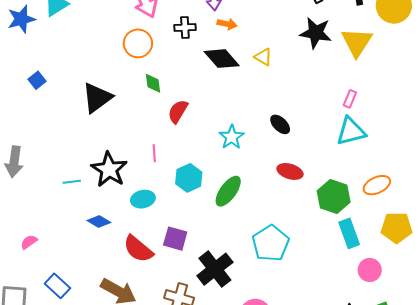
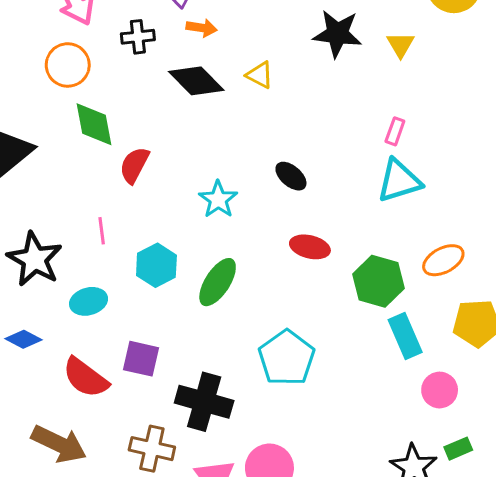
yellow triangle: (357, 42) -> (401, 45), size x0.6
green diamond: (153, 83) -> (94, 124), size x1.5
black cross: (215, 269) -> (204, 402), turned -33

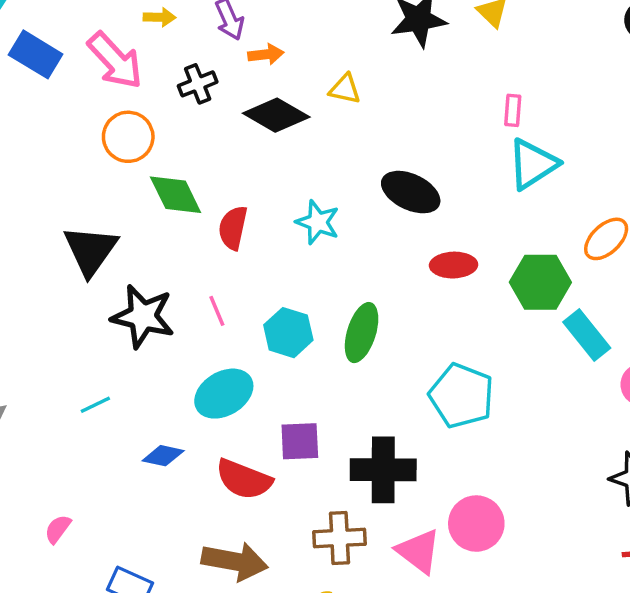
black ellipse: (291, 176) -> (411, 192), size x1.5
cyan star: (218, 199) -> (318, 222), moved
black star: (35, 259) -> (143, 316), moved
cyan ellipse: (89, 301) -> (224, 394), size x1.4

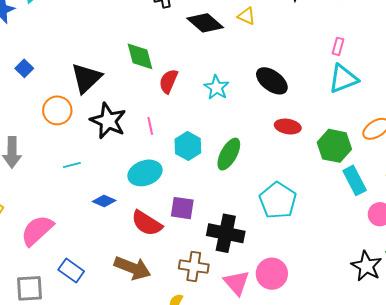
orange circle: (128, 137) -> (57, 110), moved
pink semicircle: (58, 529) -> (37, 230), size x2.0

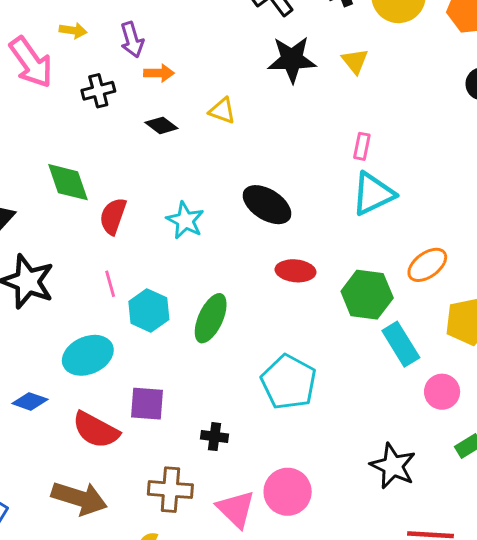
black diamond: (205, 23) -> (161, 125), size x0.6
pink line: (150, 126) -> (110, 284), moved
black cross: (226, 233) -> (215, 437), size x0.5
black star: (366, 266) -> (393, 466), moved

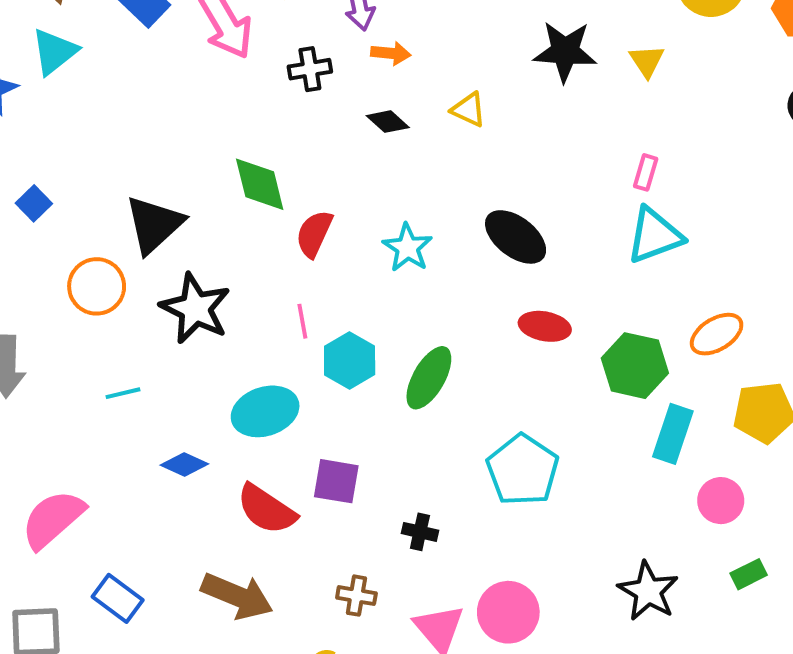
cyan rectangle: (401, 344) -> (673, 434), turned 45
brown cross: (170, 490) -> (356, 596), size x0.7

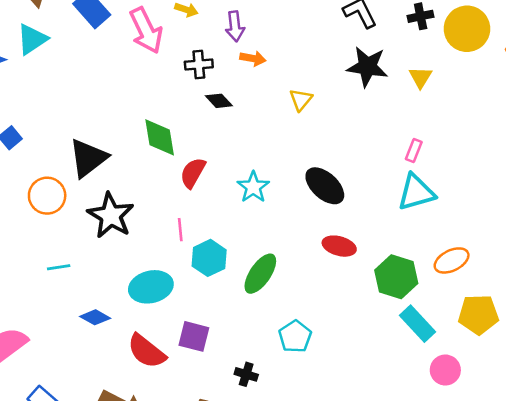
yellow triangle: (469, 110) -> (301, 100), turned 40
black diamond: (388, 122) -> (219, 101), moved
cyan rectangle: (673, 434) -> (418, 324), turned -66
cyan pentagon: (523, 470) -> (295, 336), moved, size x0.7

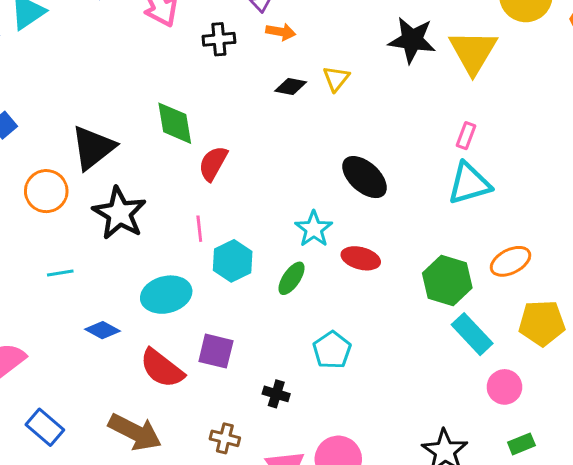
yellow triangle: (421, 77) -> (473, 52), size x1.8
black diamond: (219, 101) -> (291, 86), moved, turned -36
cyan star: (253, 187) -> (314, 229), moved
red ellipse: (339, 246) -> (361, 258), moved
green ellipse: (260, 274) -> (291, 278), size x0.7

